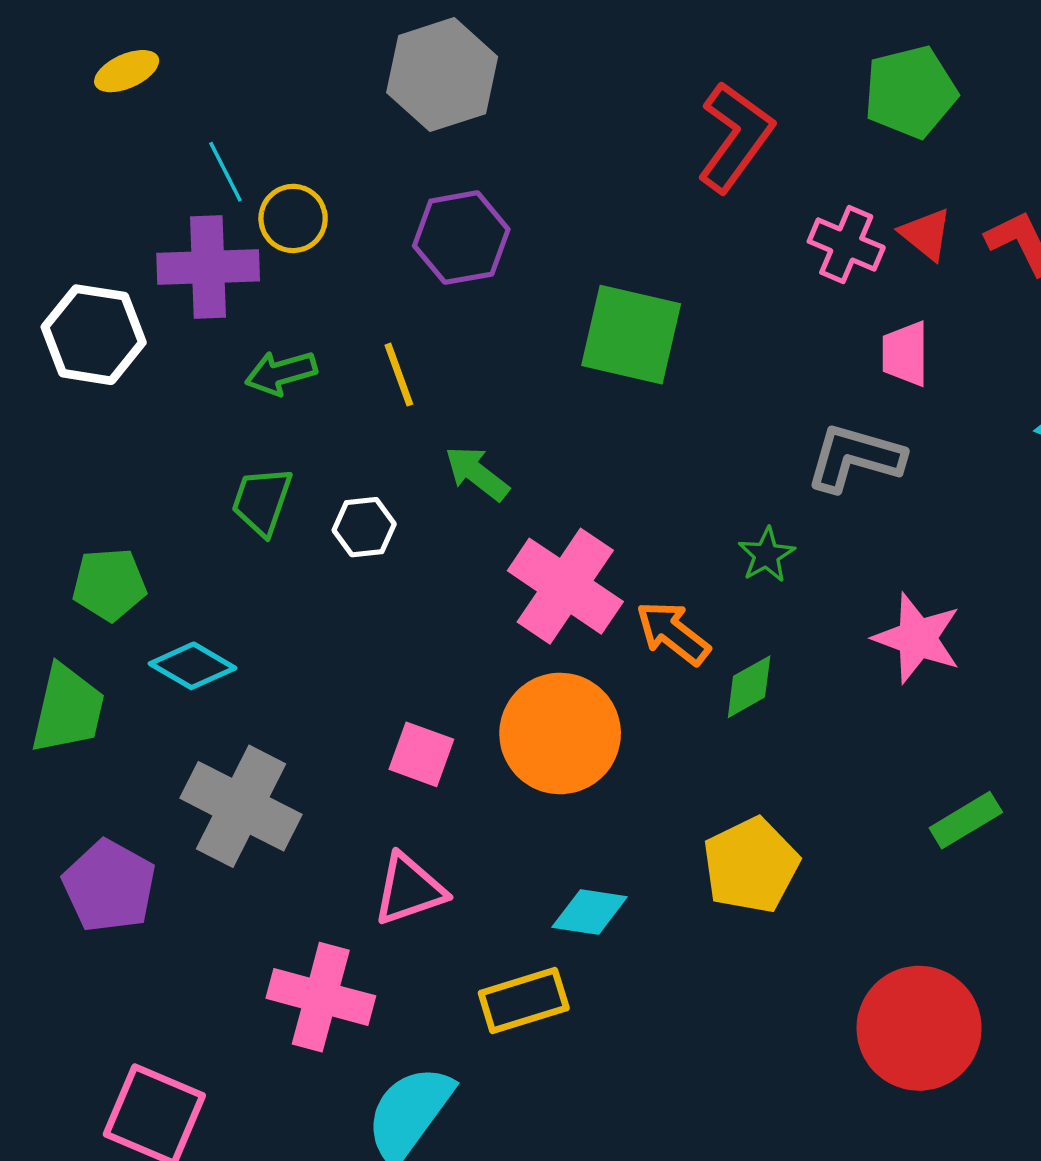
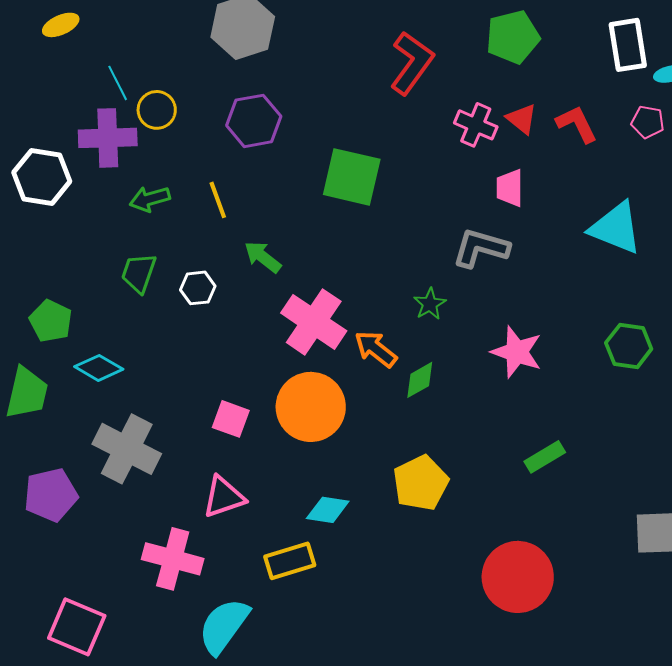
green pentagon: (109, 584) -> (51, 321), turned 30
purple pentagon: (109, 886) -> (51, 495), turned 30

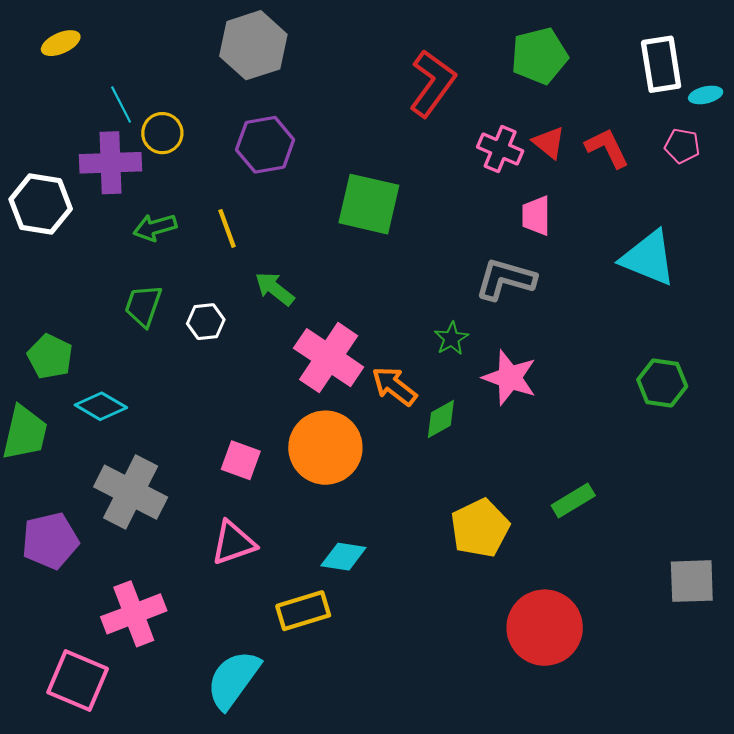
pink star: (517, 352) -> (510, 378), moved
yellow pentagon: (421, 483) -> (480, 528), moved
pink cross: (173, 559) -> (134, 614), moved, turned -36

